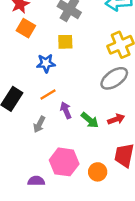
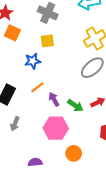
gray arrow: (39, 124) -> (15, 124), moved
pink hexagon: (64, 162) -> (56, 128), moved
orange circle: (98, 172) -> (74, 153), moved

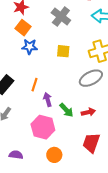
yellow square: (47, 41) -> (63, 51), moved
blue star: (33, 61) -> (30, 47), moved
orange line: (37, 87) -> (35, 85), turned -48

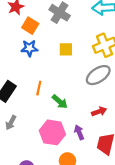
orange square: (23, 28) -> (30, 26), moved
purple arrow: (48, 100) -> (79, 132), moved
green arrow: (66, 110) -> (60, 102), moved

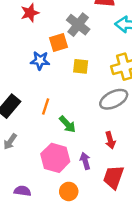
orange square: (30, 26) -> (58, 43), moved, turned 35
red arrow: (99, 112) -> (110, 140), turned 88

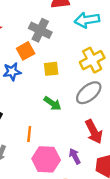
orange line: (46, 106) -> (29, 134), moved
green arrow: (67, 124) -> (52, 103), moved
red arrow: (110, 140) -> (94, 132), size x1.5

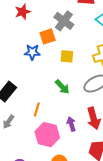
purple arrow: (75, 156) -> (71, 124), moved

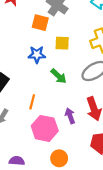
orange square: (48, 36) -> (40, 23), turned 35
blue star: (32, 52) -> (37, 55), moved

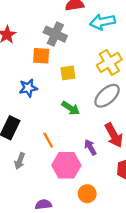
blue star: (37, 55) -> (28, 88), moved
orange line: (32, 102) -> (48, 140), turned -32

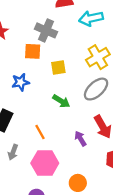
pink hexagon: (66, 165) -> (45, 163), moved

